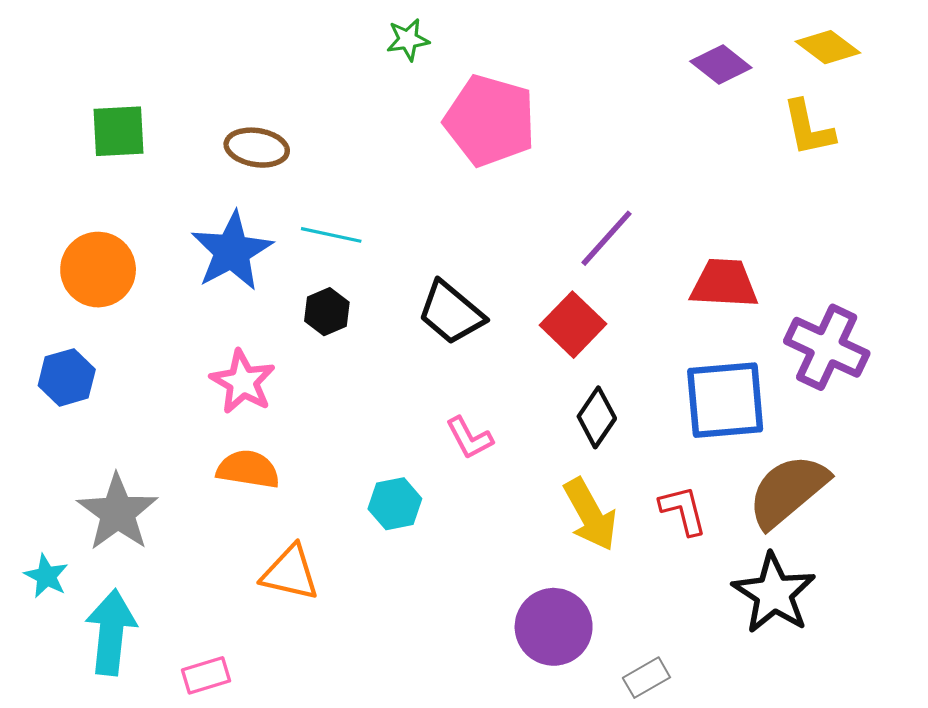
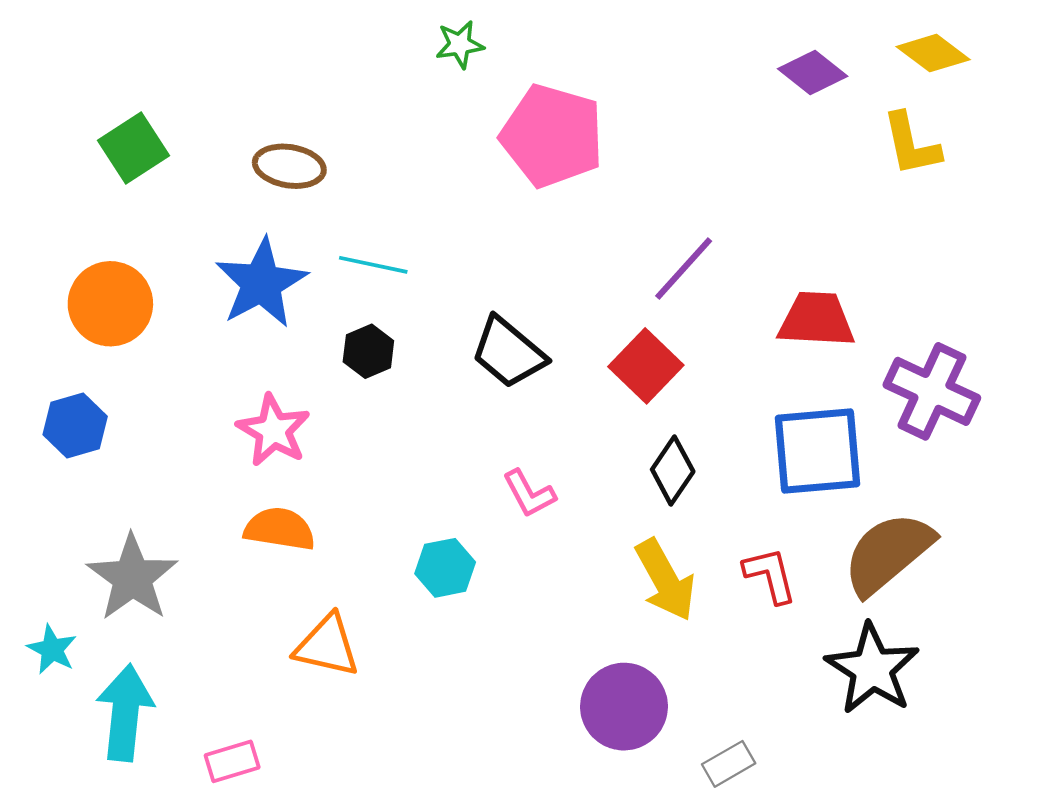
green square: (119, 131) -> (134, 148), turned -30

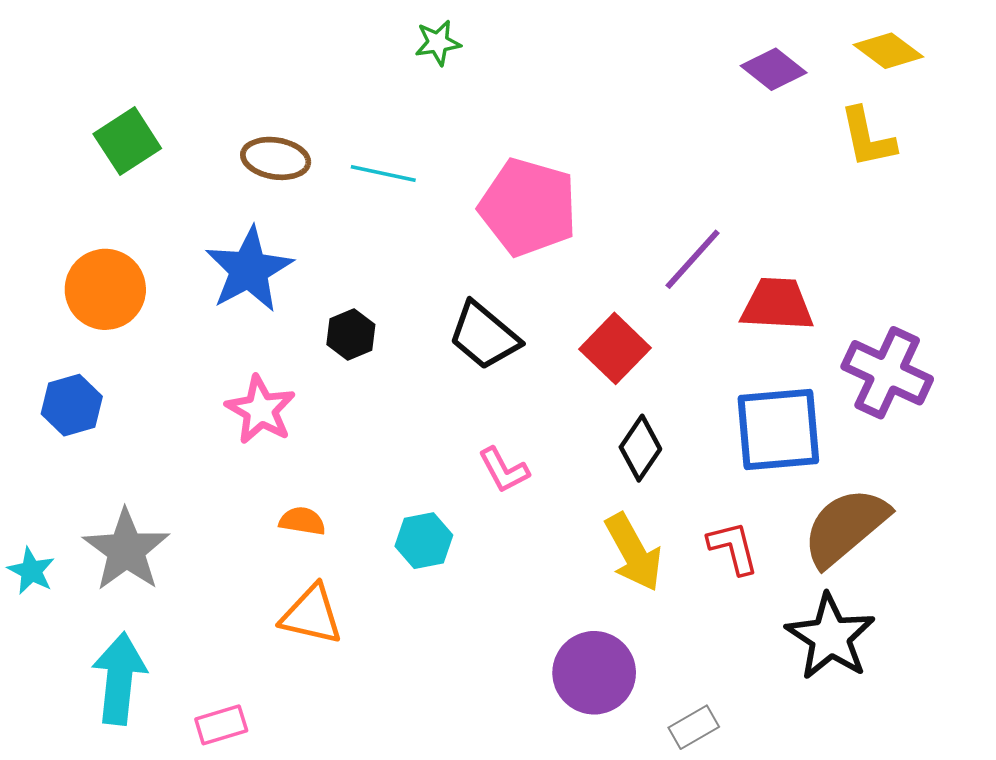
pink pentagon: (552, 136) -> (528, 207), moved
cyan line: (373, 265) -> (383, 174), moved
purple line: (684, 268) -> (693, 259), moved
orange semicircle: (280, 529) -> (302, 521), moved, size x0.7
cyan star: (52, 649) -> (31, 571), moved

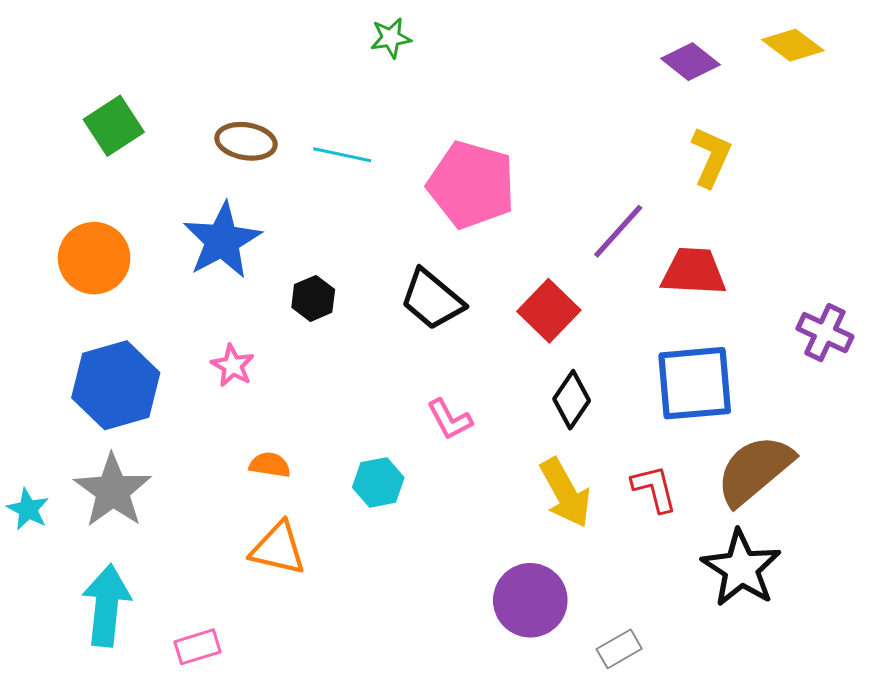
yellow L-shape: (867, 138) -> (711, 157), moved, turned -144
purple cross: (887, 373) -> (825, 333), moved, size x0.7
blue hexagon: (72, 405) -> (116, 385), moved, size x1.6
pink star: (261, 410) -> (233, 366), size x0.7

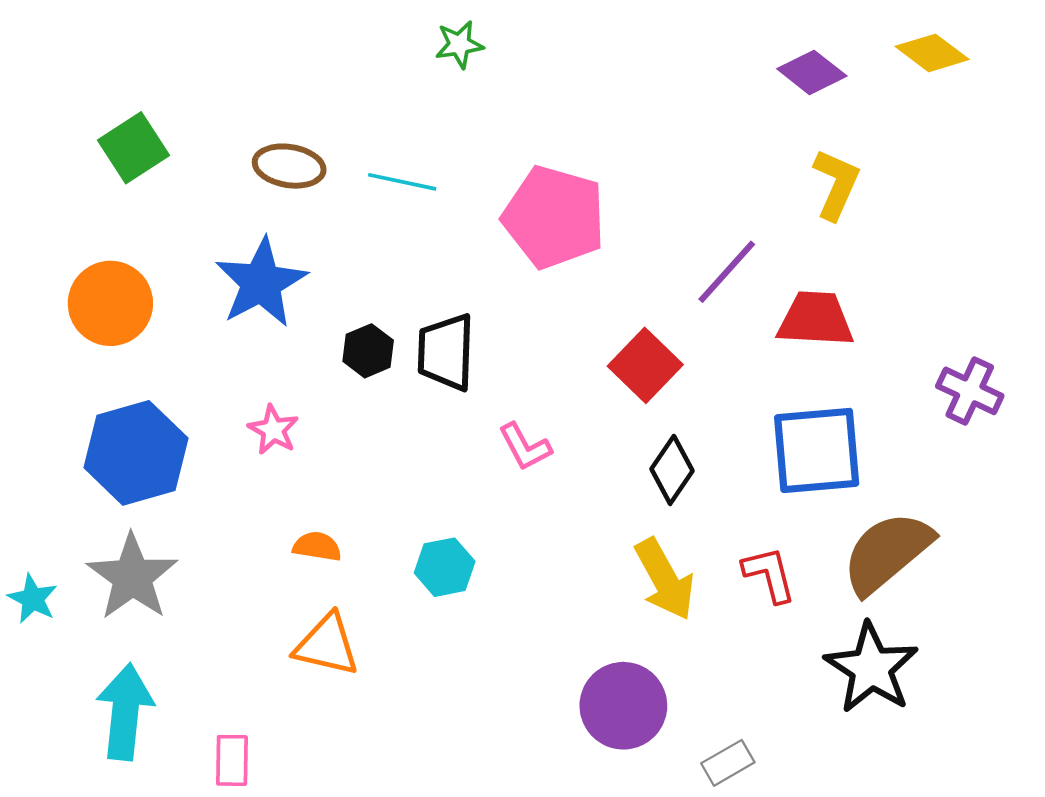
black trapezoid: (432, 299) -> (446, 352), moved, turned 52
pink L-shape: (450, 419) -> (525, 447), moved
pink rectangle: (197, 647) -> (232, 760), turned -72

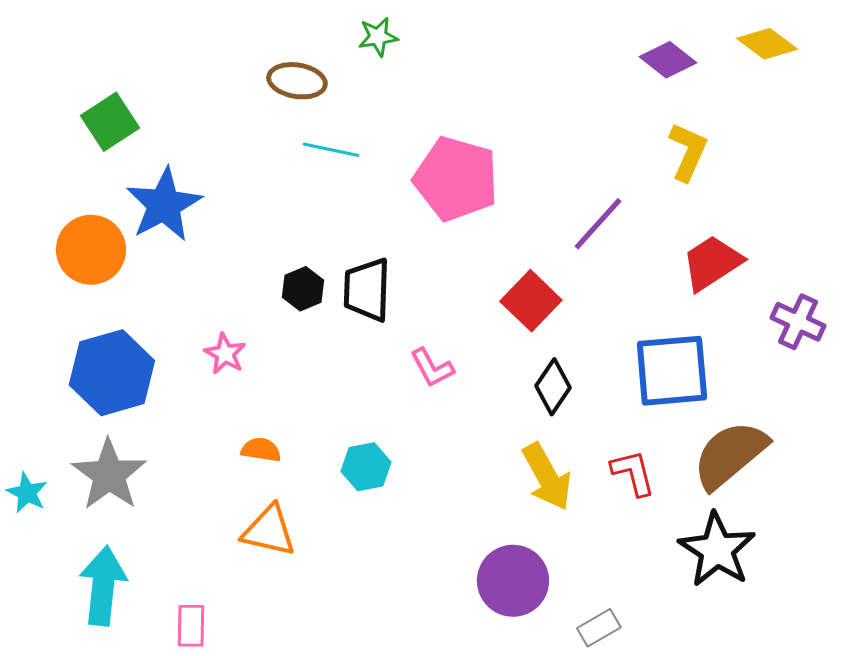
brown ellipse: (289, 166) -> (297, 81), moved
blue star: (261, 283) -> (164, 205), moved
red trapezoid: (815, 319) -> (712, 263), moved, turned -36

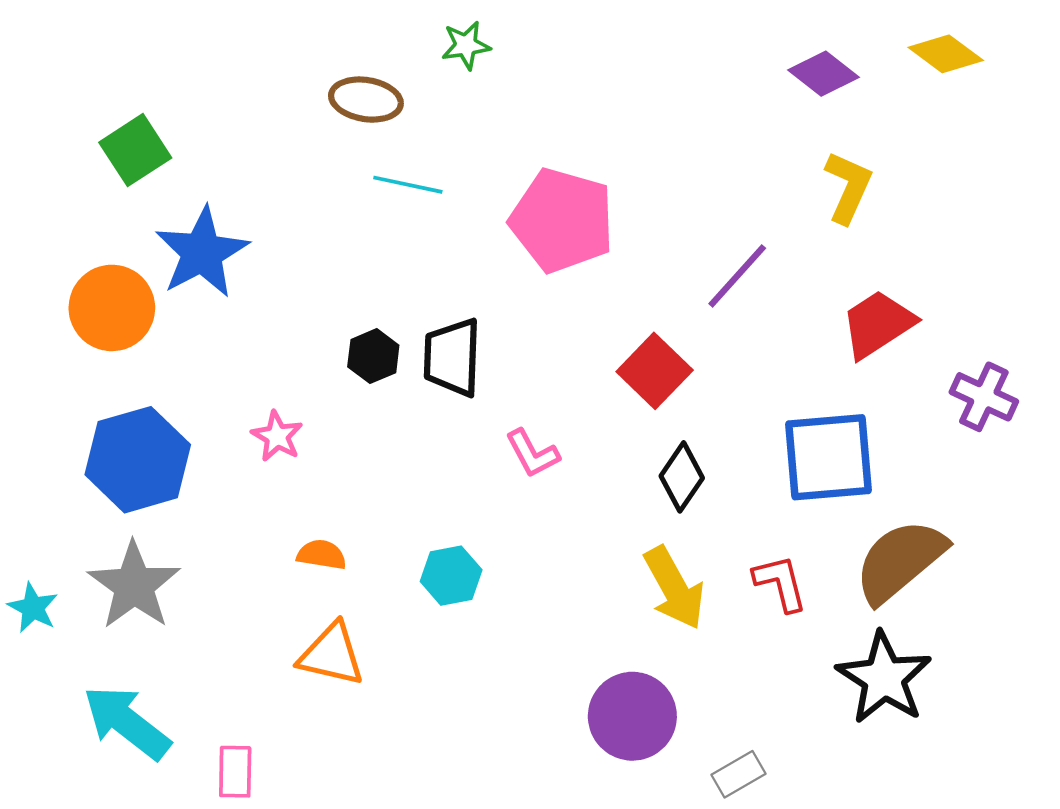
cyan arrow: (103, 586) -> (127, 722), turned -58

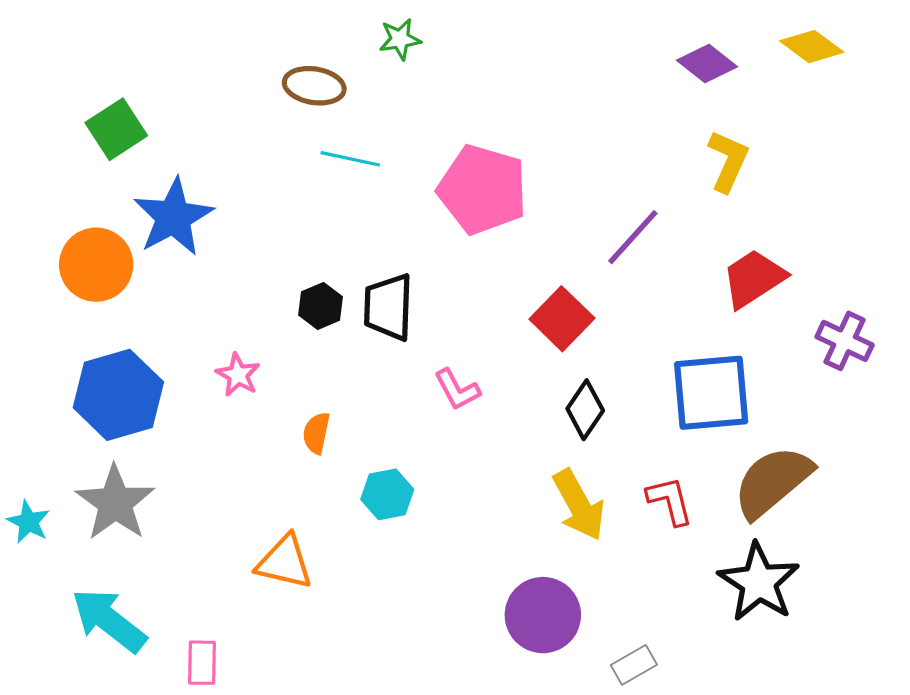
orange semicircle: (322, 555) -> (316, 433), moved, turned -87

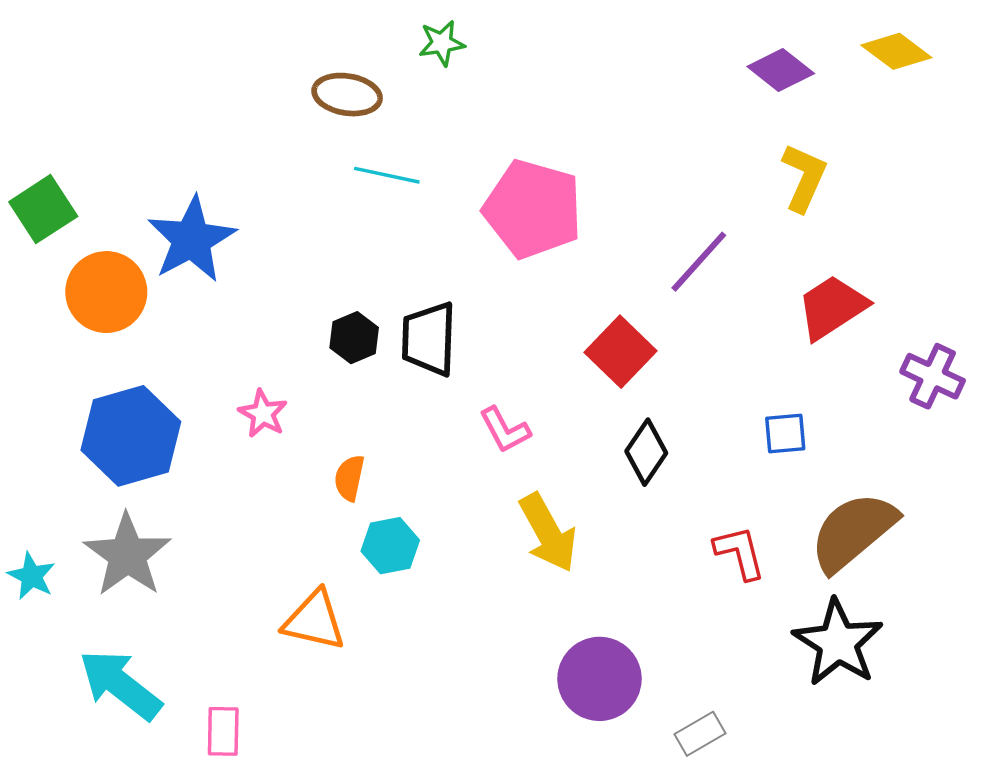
green square: (116, 129) -> (43, 209), moved
blue square: (711, 393) -> (785, 433), size x0.5
cyan hexagon: (387, 494) -> (390, 546), moved
yellow arrow: (579, 505) -> (548, 533), moved

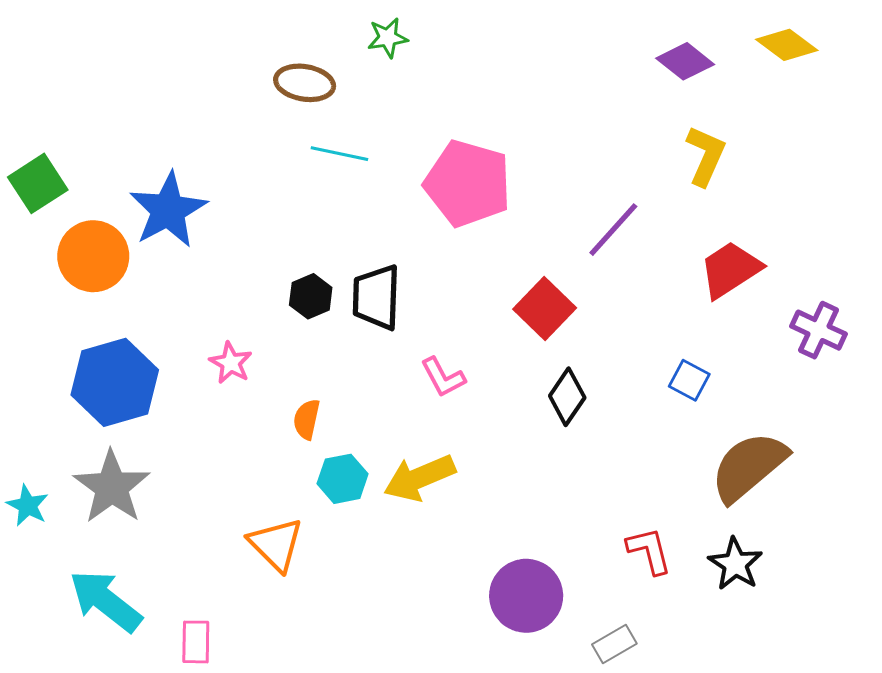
blue square: (785, 433) -> (689, 380), turned 33
yellow arrow: (548, 533) -> (419, 478), moved, turned 96
red L-shape: (740, 553) -> (649, 551), moved
orange triangle: (314, 620) -> (276, 544), turned 32
black star: (838, 643) -> (735, 564), size x0.7

